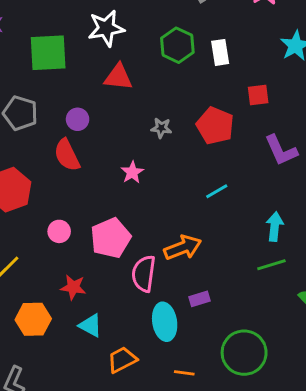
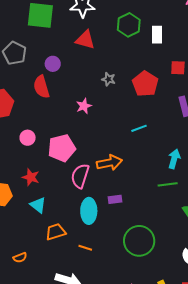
orange line: (184, 373) -> (85, 248), moved

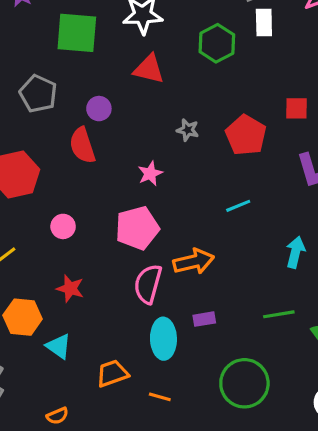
white rectangle: (157, 35) -> (264, 23), moved
pink pentagon: (62, 148) -> (137, 228), moved
green line: (168, 184) -> (279, 314), moved
cyan triangle: (38, 205) -> (59, 346), moved

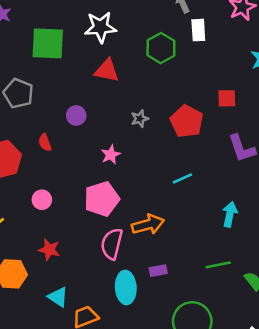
purple circle: (99, 109) -> (76, 115), moved
gray star: (188, 130) -> (140, 119), turned -30
red semicircle: (82, 145) -> (45, 143), moved, size x0.6
cyan triangle: (59, 346) -> (58, 297), moved

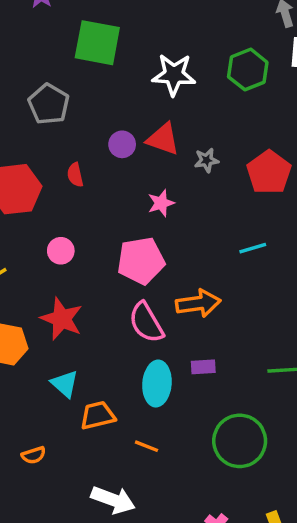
white star: (100, 27) -> (174, 75), moved
red triangle: (107, 71) -> (163, 139), moved
pink semicircle: (112, 244) -> (146, 323), turned -52
red star: (49, 250) -> (62, 319), size x1.4

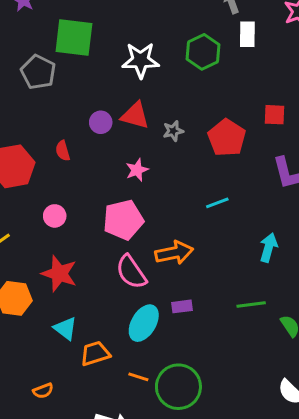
gray pentagon: (49, 104) -> (38, 72), moved
cyan ellipse: (157, 384) -> (144, 323), turned 30
green circle: (240, 441) -> (178, 387), moved

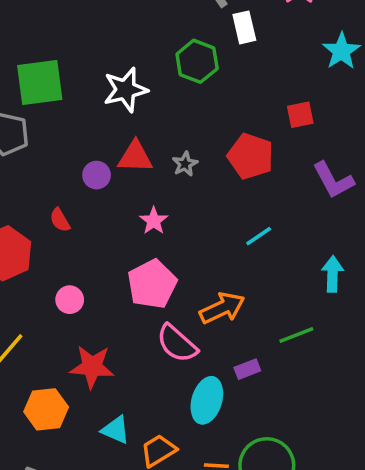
green line: (251, 304) -> (296, 335), moved

